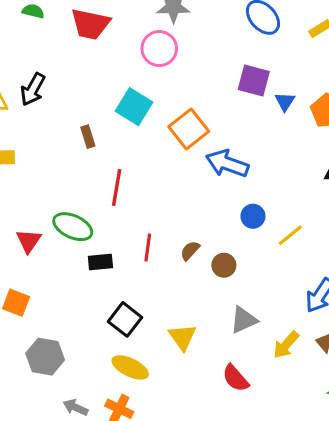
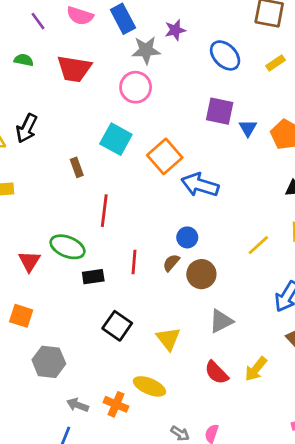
blue circle: (253, 216) -> (187, 237), moved
brown circle: (224, 265) -> (201, 274), size x1.4
yellow arrow: (286, 345) -> (256, 369), moved
yellow ellipse: (130, 367) -> (149, 386), moved

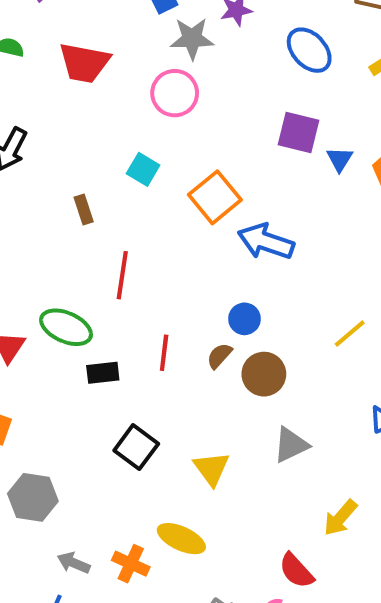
cyan square: (116, 139) -> (143, 169), size x0.7
red semicircle: (216, 373) -> (296, 571), moved

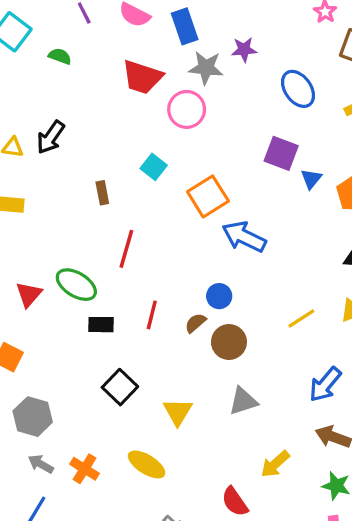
red trapezoid: (84, 63) -> (142, 77), moved
gray arrow: (74, 563) -> (41, 464), moved
orange cross: (131, 564) -> (85, 469), moved

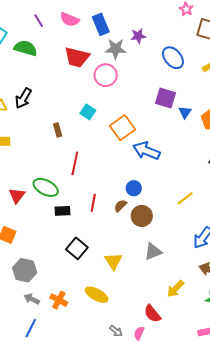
green semicircle: (60, 56) -> (26, 48), size x1.6

